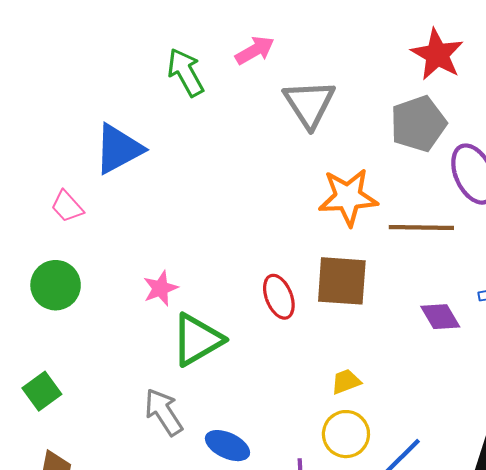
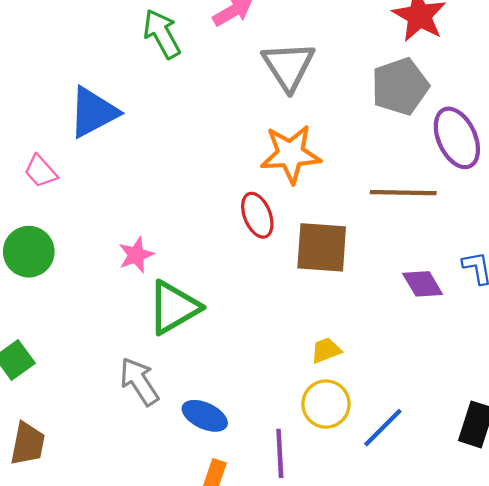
orange star: (348, 197) -> (291, 154), moved
red ellipse: (279, 297) -> (257, 215), moved

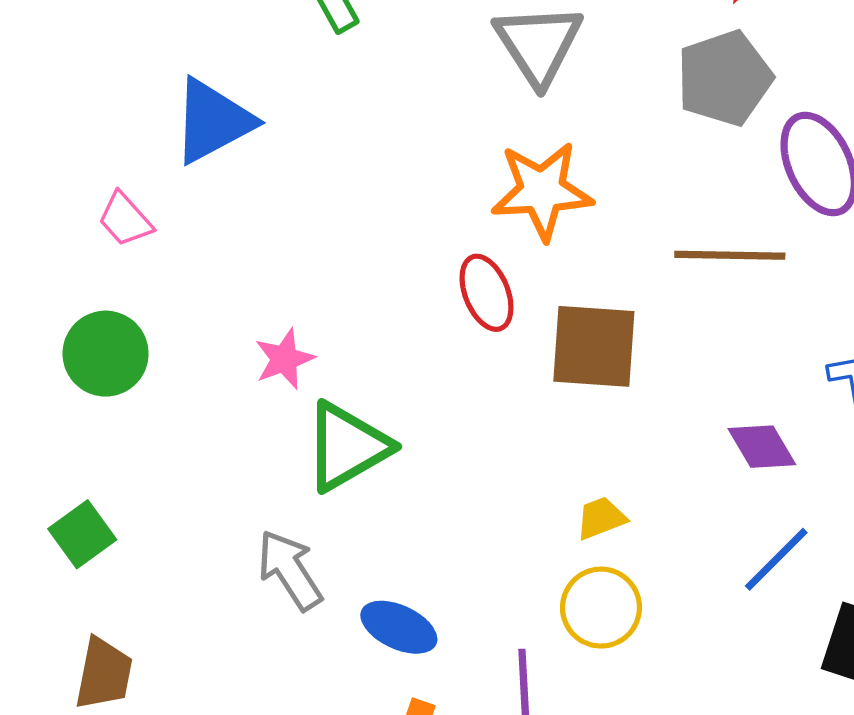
purple diamond: (423, 284) -> (762, 447), moved
blue line: (383, 428) -> (776, 559), moved

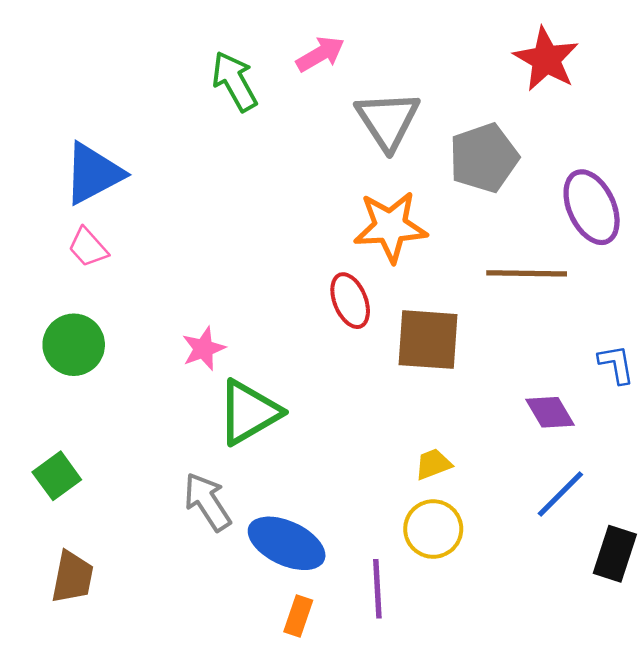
gray pentagon: (724, 78) -> (484, 158), moved
blue triangle: (213, 121) -> (93, 173), moved
blue ellipse: (399, 627) -> (287, 543), size x1.4

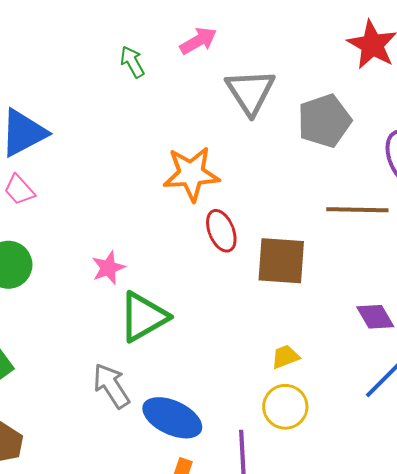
green arrow: (235, 81) -> (132, 62), size x0.7
orange star: (390, 227) -> (191, 174), moved

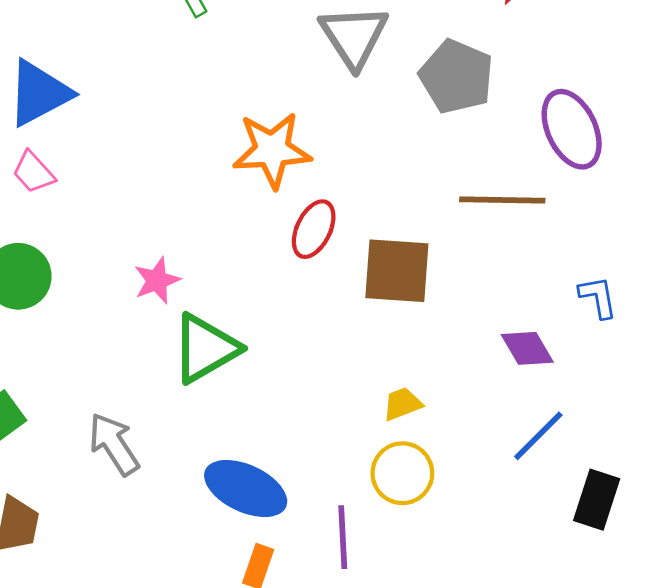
gray pentagon: (324, 121) -> (456, 77), turned -30
red ellipse: (221, 231) -> (314, 229), turned 48
gray arrow: (111, 386) -> (114, 444), moved

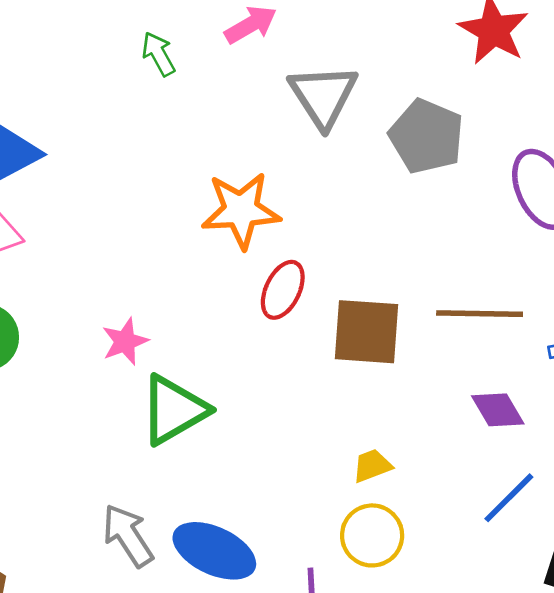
brown line: (502, 200) -> (480, 314), moved
gray arrow: (114, 444) -> (128, 535), moved

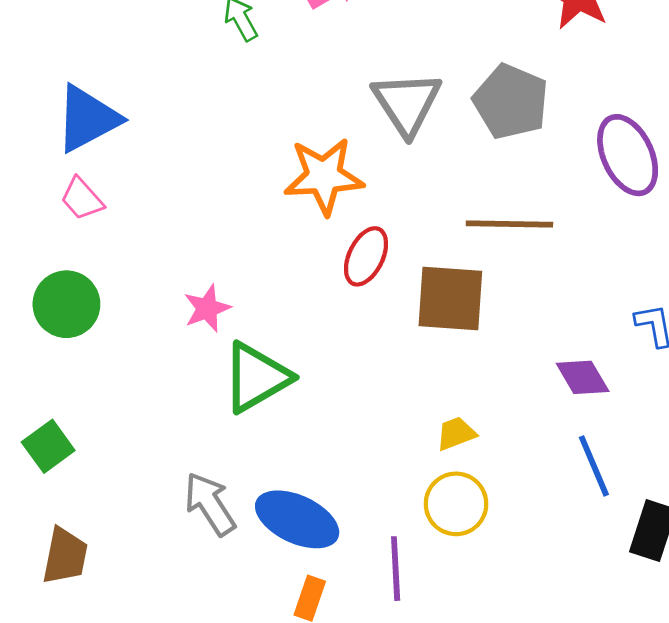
gray triangle: (323, 96) -> (407, 103), moved
brown line: (480, 314) -> (509, 224), moved
blue line: (509, 498) -> (594, 466), turned -68

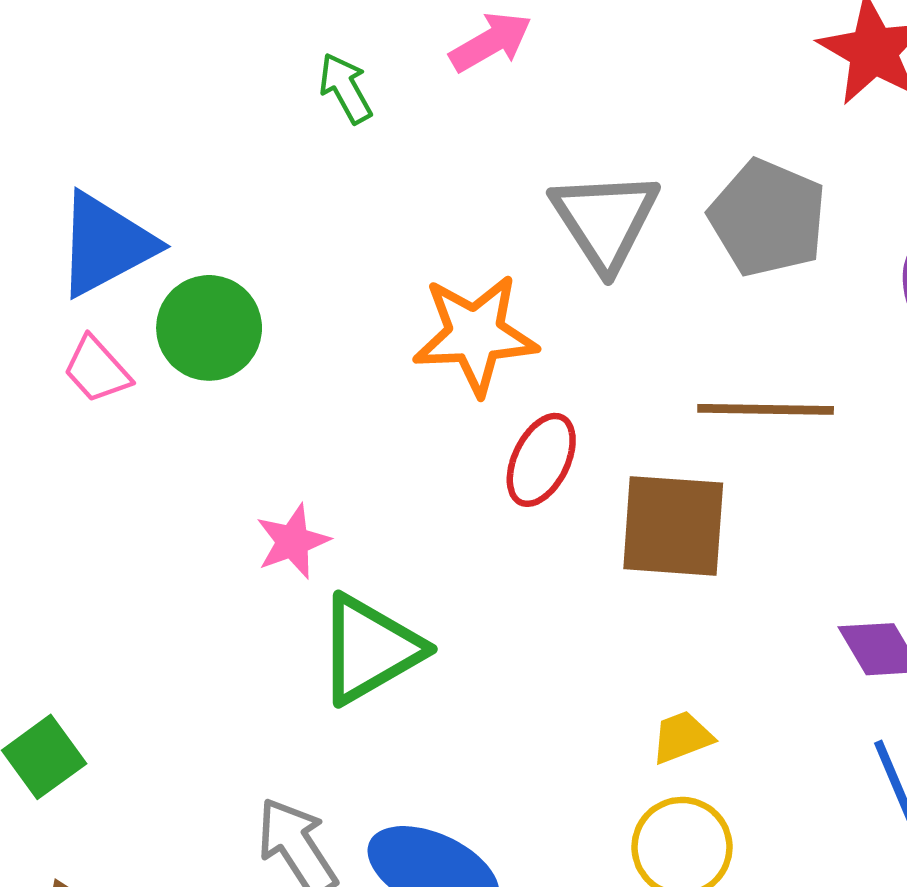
green circle: (66, 304) -> (209, 328), moved

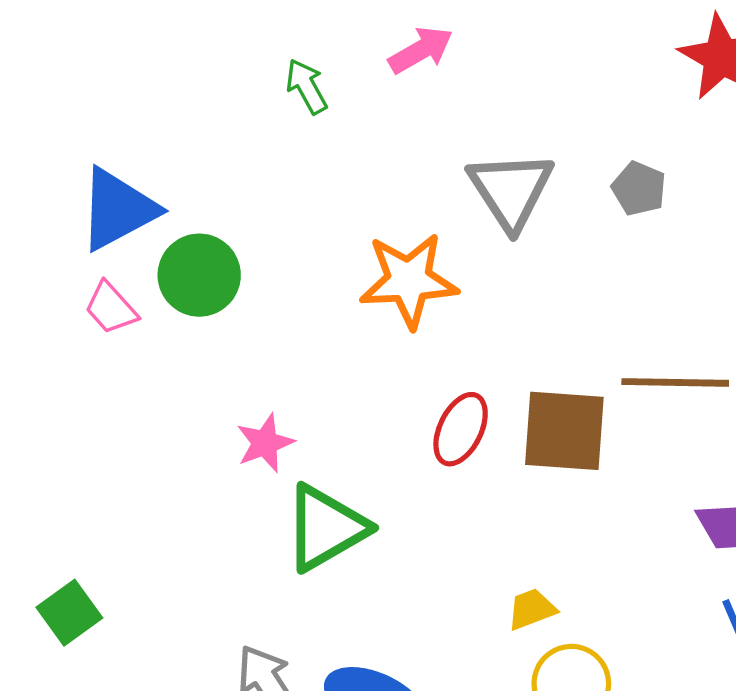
gray pentagon: (768, 218) -> (639, 189), size x0.6
brown line: (766, 409) -> (675, 382), moved
red ellipse: (541, 460) -> (461, 429), moved
yellow trapezoid: (682, 737) -> (532, 609), moved

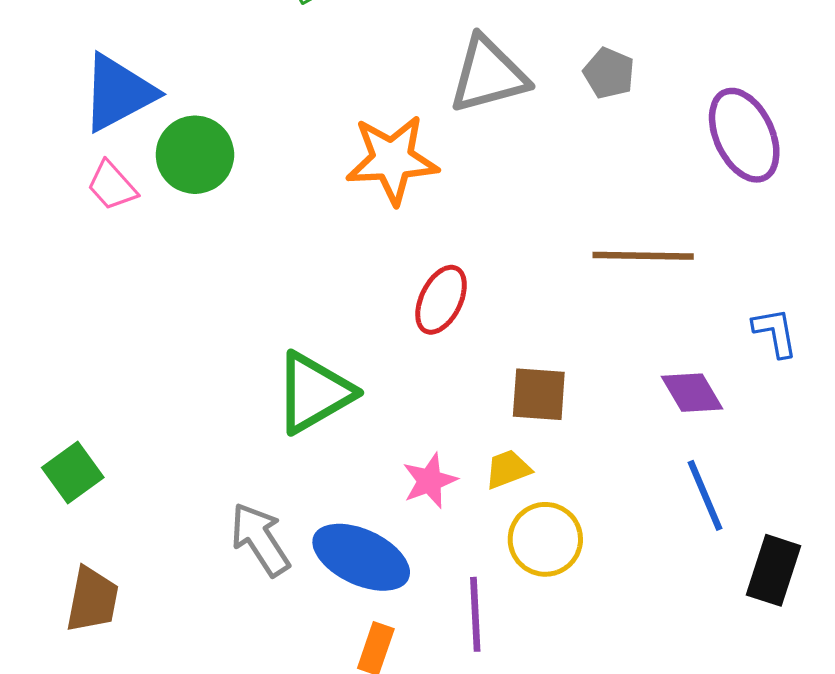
gray triangle: (511, 190) -> (488, 75), turned 48
brown square: (564, 431) -> (539, 394), moved, size x0.7
pink star: (265, 443) -> (430, 481), moved

